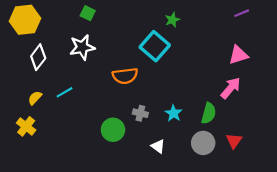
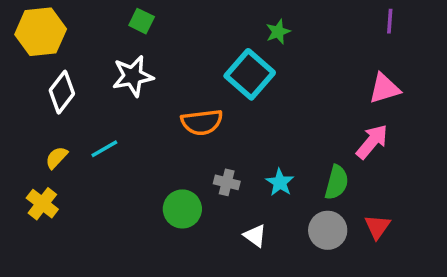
purple line: (242, 13) -> (390, 21), turned -64

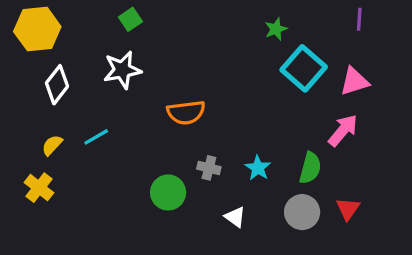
green square: (142, 21) -> (130, 19), turned 30
green star: (278, 32) -> (276, 29), moved
cyan square: (250, 74) -> (304, 68), moved

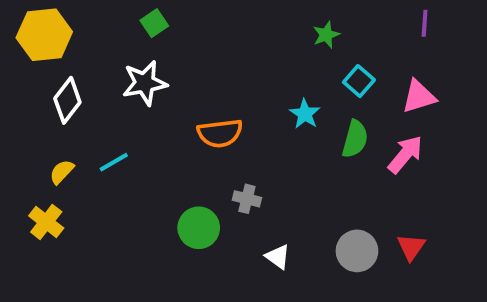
cyan square: (304, 68) -> (359, 81), size x0.6
cyan star: (258, 168) -> (305, 114), moved
green semicircle: (310, 168) -> (355, 139), moved

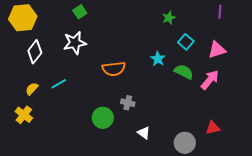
green semicircle: (355, 139) -> (184, 72), turned -78
red triangle: (411, 247) -> (213, 128), turned 42
gray circle: (357, 251) -> (185, 143), moved

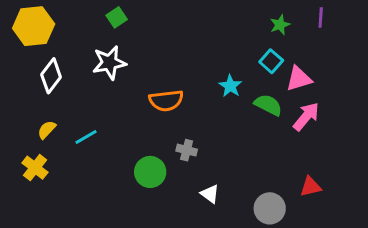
green star: (169, 18) -> (280, 25), moved
pink triangle: (217, 50) -> (299, 79), moved
cyan line: (59, 84) -> (86, 137), moved

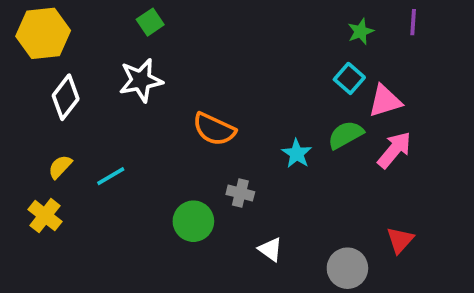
cyan star: (230, 86) -> (297, 154), moved
orange semicircle: (166, 101) -> (214, 129), turned 32
green semicircle: (268, 105) -> (346, 135), turned -56
red triangle: (311, 187) -> (400, 240), turned -35

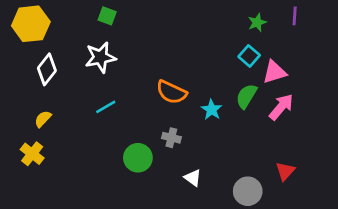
green square: (150, 22) -> (107, 16), turned -36
orange semicircle: (214, 129) -> (171, 92), moved
green semicircle: (346, 135) -> (246, 96), turned -30
cyan line: (111, 176) -> (106, 107), moved

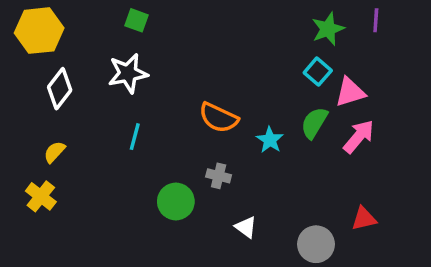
green star: (257, 23) -> (328, 29), size x1.4
cyan line: (106, 107) -> (135, 137), turned -45
red triangle: (285, 171) -> (364, 219), turned 35

